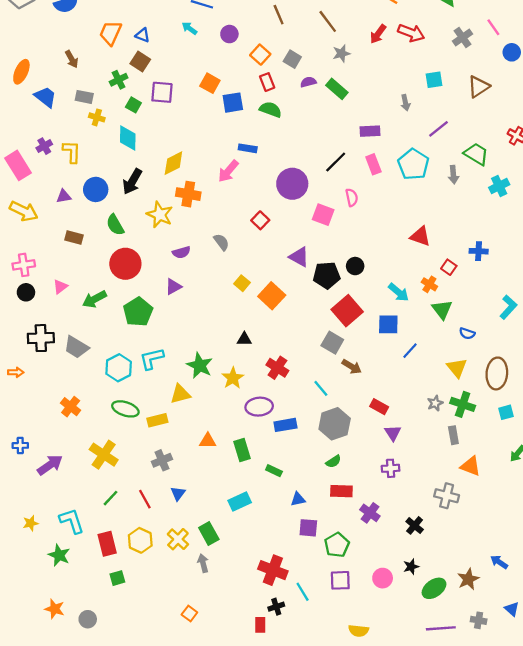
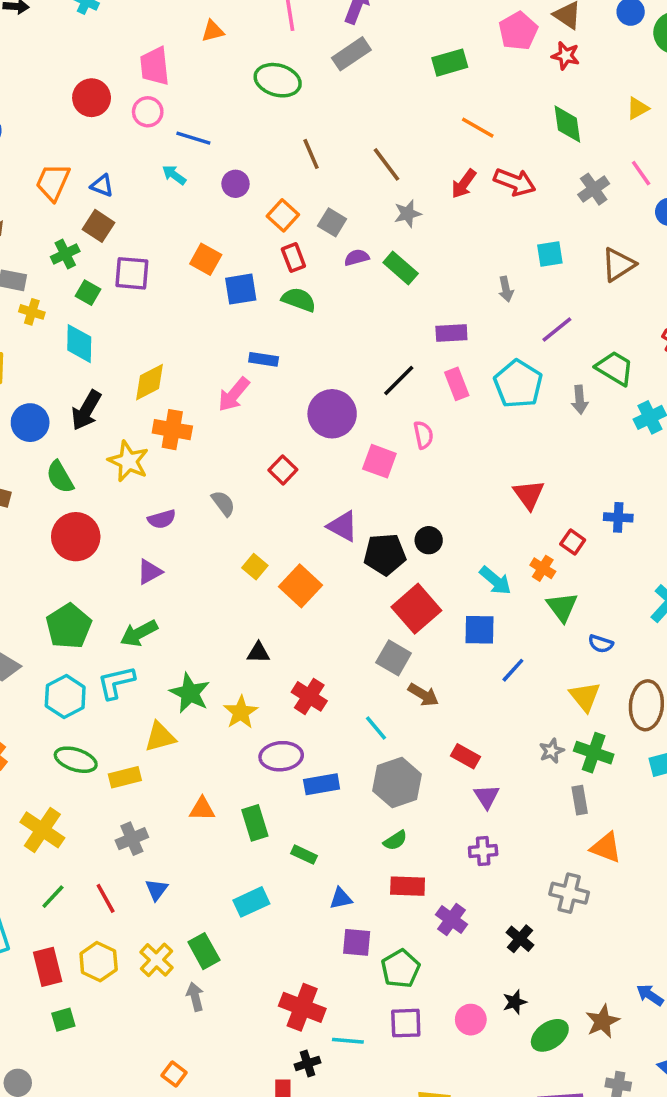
red triangle: (420, 236) -> (529, 495), turned 35
green arrow: (95, 299) -> (139, 633), moved
green pentagon: (138, 312) -> (69, 626), moved
cyan line: (303, 592) -> (348, 1041), turned -54

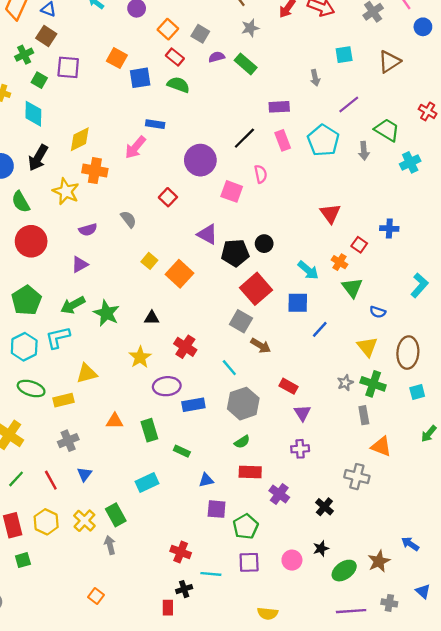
red rectangle: (293, 258) -> (175, 57), turned -30
green star: (190, 693) -> (106, 313), moved
red cross: (302, 1007) -> (181, 552), size x0.7

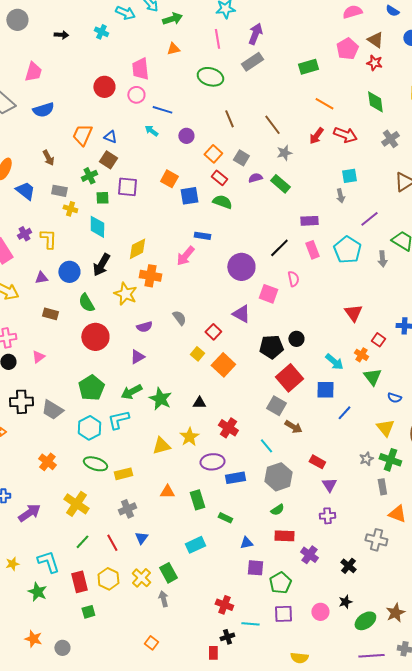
cyan square: (344, 55) -> (349, 176), moved
green square: (39, 80) -> (102, 198), turned -32
red square: (168, 197) -> (213, 332), moved
purple triangle: (207, 234) -> (241, 314), moved
yellow triangle: (87, 373) -> (161, 446), moved

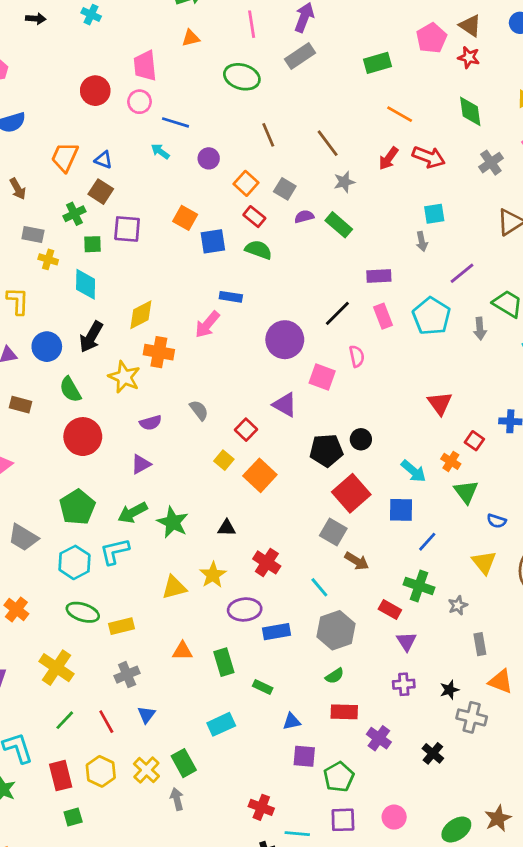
green cross: (390, 460) -> (419, 586), moved
black star: (345, 602) -> (449, 690), moved

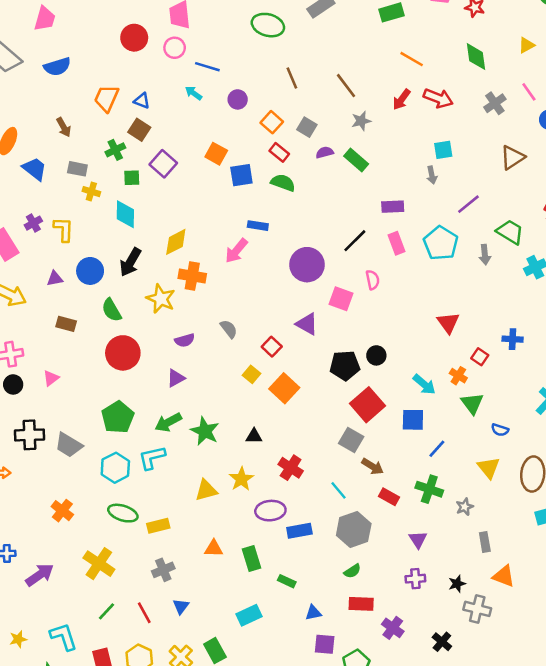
purple square: (127, 229) -> (163, 164), turned 36
red rectangle: (390, 609) -> (389, 497), moved

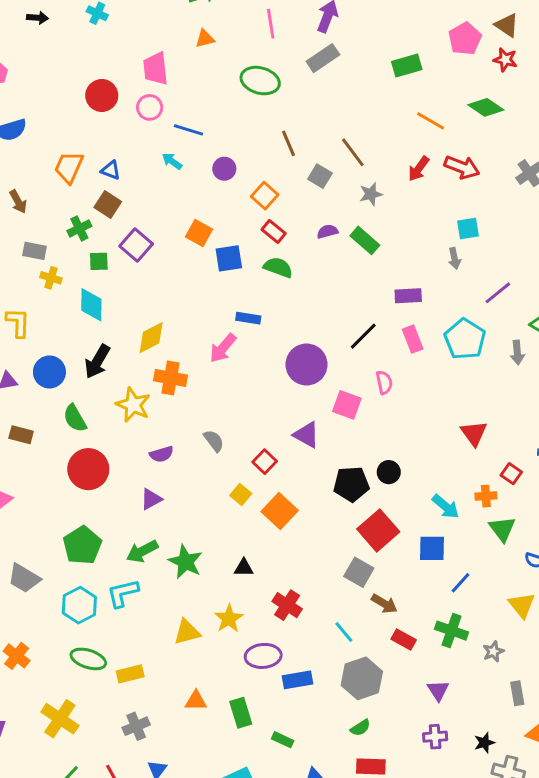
green diamond: (476, 57) -> (486, 107), moved, turned -48
gray square: (307, 127) -> (320, 176), moved
orange cross: (458, 376) -> (486, 496), turned -36

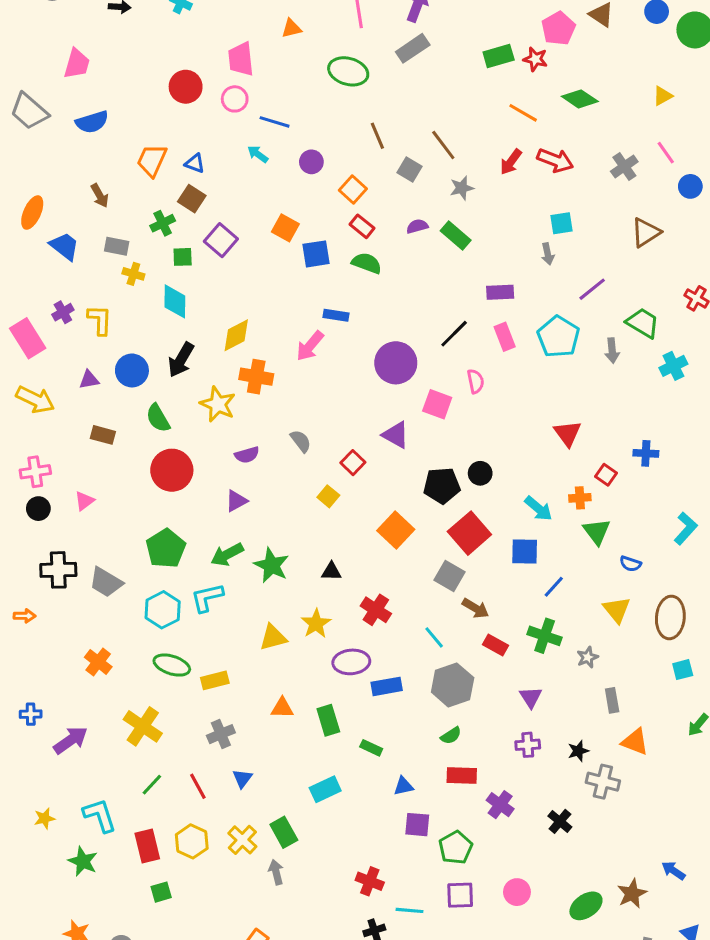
red star: (505, 60) -> (535, 59), moved
orange square: (280, 511) -> (396, 530), moved

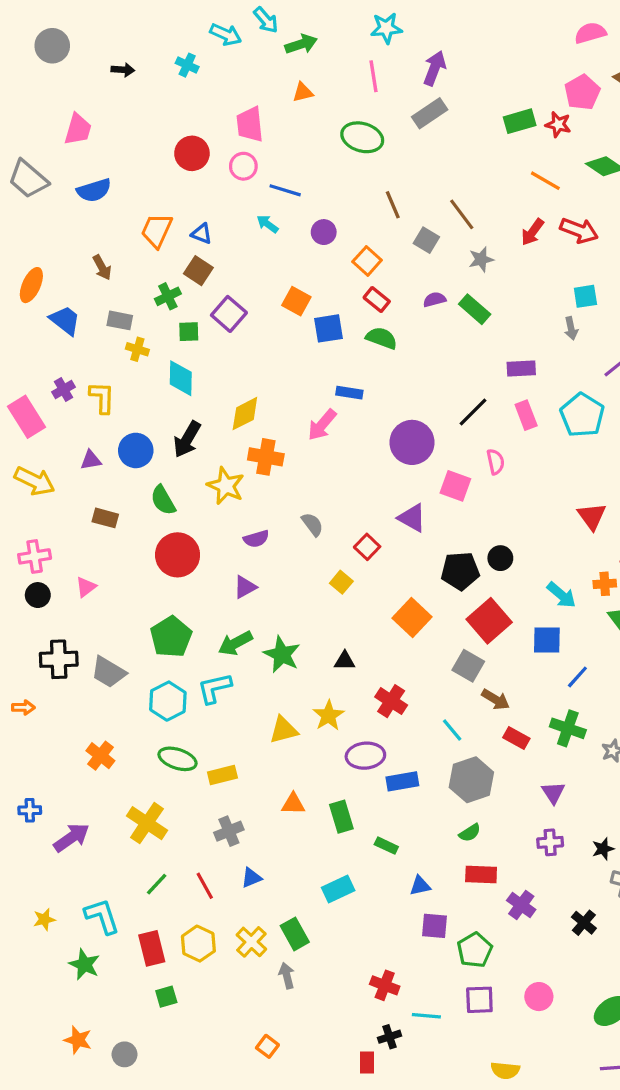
blue triangle: (242, 779) -> (251, 878), turned 30

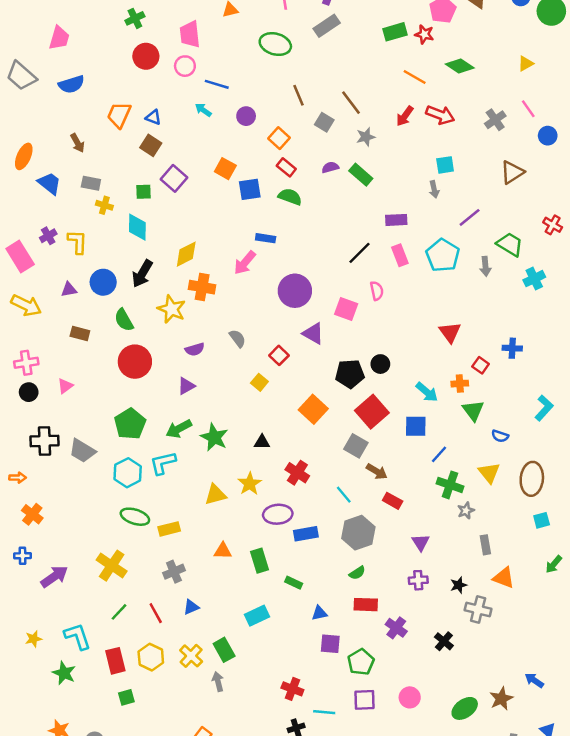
green cross: (168, 296) -> (135, 18), moved
purple circle: (412, 442) -> (295, 291), moved
green cross: (568, 728) -> (450, 485), moved
orange cross: (100, 756) -> (32, 514), moved

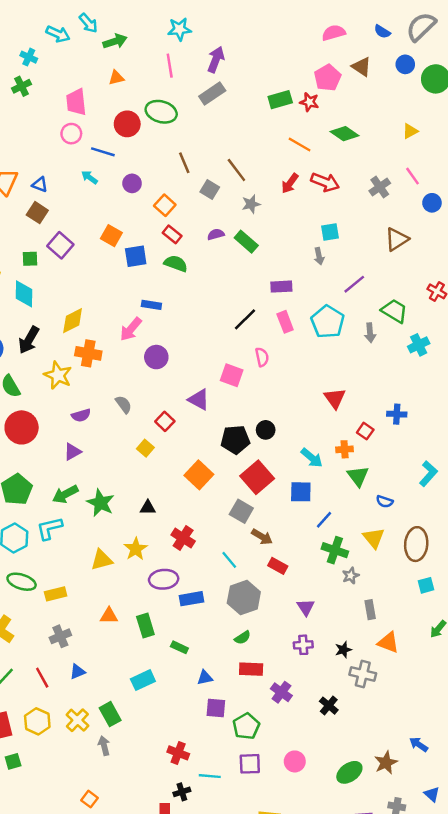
red circle: (146, 56) -> (127, 124), moved
purple circle: (295, 291) -> (156, 357), moved, size x0.7

